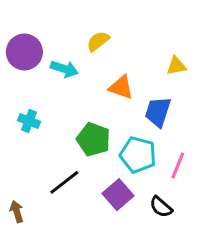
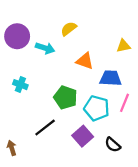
blue trapezoid: (158, 112) -> (111, 78), turned 75
pink line: (178, 166) -> (125, 103), moved

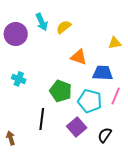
cyan arrow: (45, 48) -> (42, 22), moved, turned 48
black line: (45, 128) -> (42, 119), turned -45
black semicircle: (113, 145) -> (105, 135), turned 84

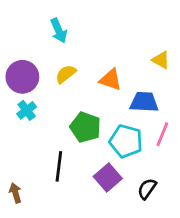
yellow semicircle: (64, 27) -> (66, 74), moved
purple circle: (16, 34) -> (22, 77), moved
yellow triangle: (115, 43) -> (161, 60), turned 40
cyan cross: (19, 79) -> (27, 110), turned 32

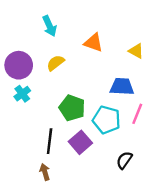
orange triangle: (111, 80) -> (93, 43), moved
purple square: (108, 178) -> (80, 142), moved
brown arrow: (15, 193) -> (45, 172), moved

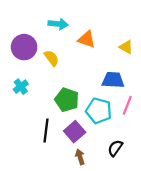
cyan arrow: (50, 26) -> (58, 24), moved, turned -60
yellow semicircle: (55, 63) -> (51, 58), turned 91
purple circle: (19, 65) -> (24, 47), moved
brown arrow: (45, 172) -> (80, 157), moved

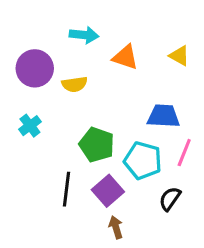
yellow triangle: (126, 47) -> (179, 56), moved
yellow semicircle: (51, 58) -> (74, 84), turned 119
black semicircle: (115, 148) -> (170, 199), moved

